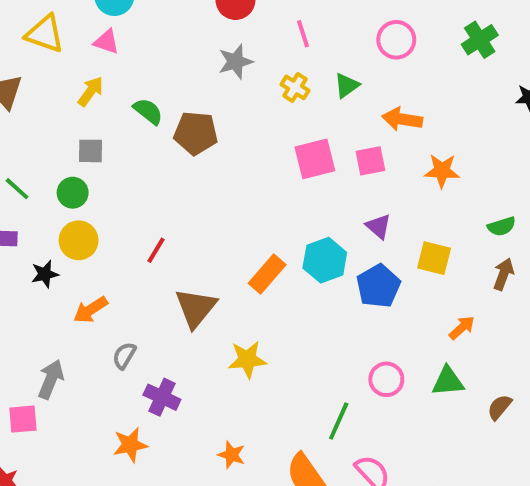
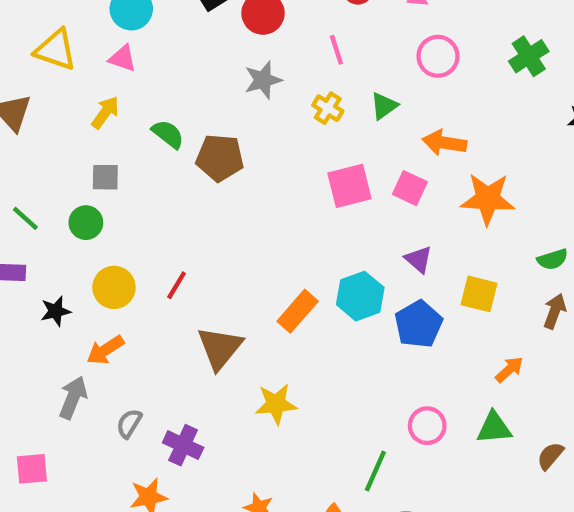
pink square: (370, 161) -> (410, 188), turned 36
orange star: (442, 171) -> (488, 199), size x1.4
yellow circle: (79, 240) -> (114, 287), moved
gray semicircle: (124, 355) -> (129, 423), moved
gray arrow: (51, 379) -> (73, 398), moved

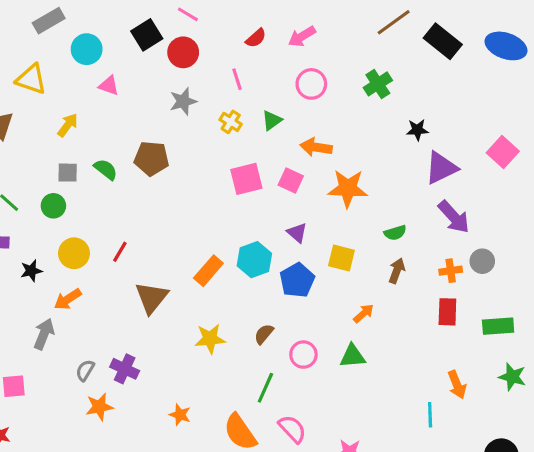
pink triangle: (123, 58) -> (109, 86), moved
green semicircle: (168, 134) -> (106, 169), moved
yellow star: (276, 404) -> (210, 339), moved
gray semicircle: (129, 423) -> (85, 370), moved
brown semicircle: (550, 456) -> (264, 334), moved

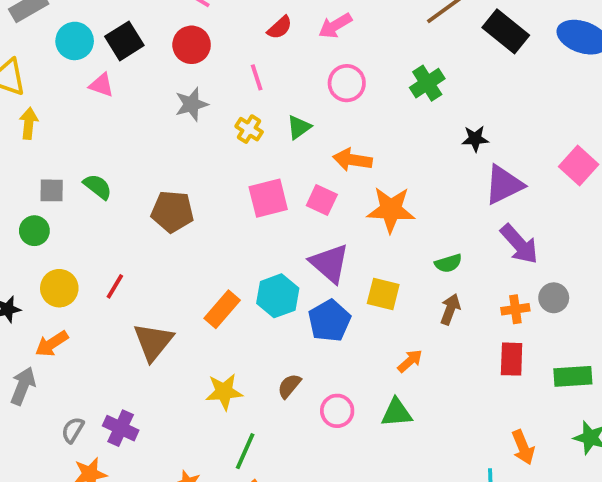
black square: (147, 35) -> (124, 41), moved
yellow arrow: (68, 125) -> (29, 123), moved, turned -30
brown pentagon: (152, 158) -> (172, 212), moved
purple triangle: (297, 233) -> (329, 263), size x1.6
green line: (265, 388) -> (245, 451), moved

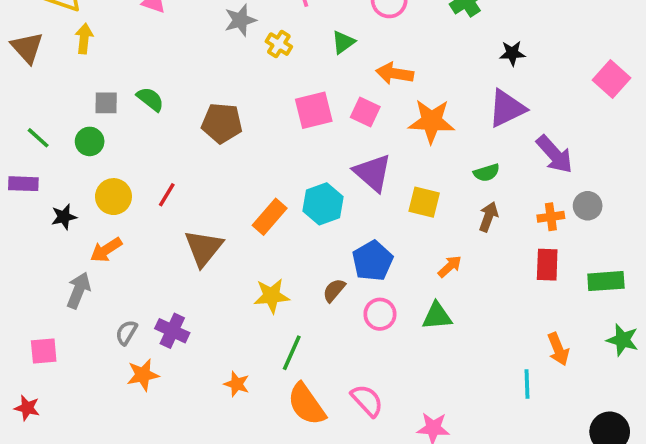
yellow cross: (249, 129) -> (279, 44), moved
purple triangle: (504, 185) -> (507, 108), moved
blue pentagon: (329, 321) -> (373, 261), moved

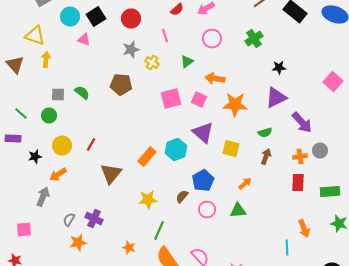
brown pentagon: (222, 123) -> (121, 84), moved

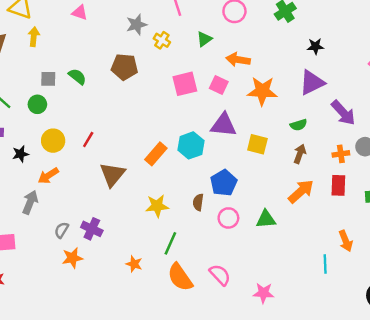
purple triangle: (203, 132) -> (224, 125), turned -35
orange arrow: (245, 184) -> (301, 191), moved, size x1.6
brown semicircle: (182, 196) -> (198, 202), turned -32

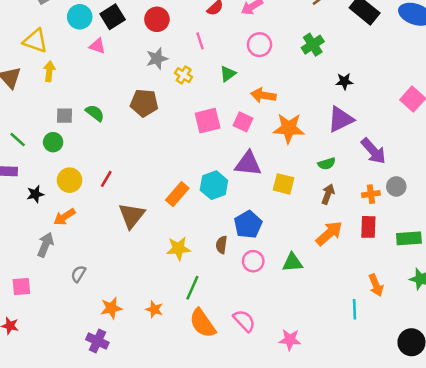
purple cross: (92, 229) -> (97, 341), moved
orange star: (72, 258) -> (111, 308), moved

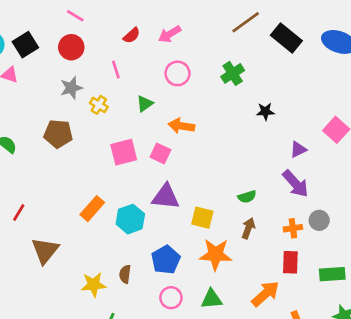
purple triangle: (341, 119) -> (298, 150), moved, size x0.6
orange star: (289, 128) -> (216, 254), moved
orange rectangle: (177, 194) -> (92, 209), moved
orange arrow: (329, 233) -> (265, 294), moved
brown semicircle: (221, 245) -> (125, 274), moved

